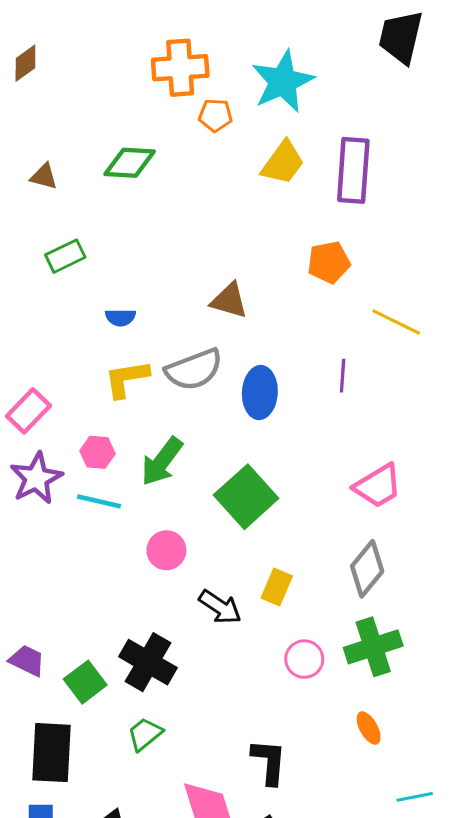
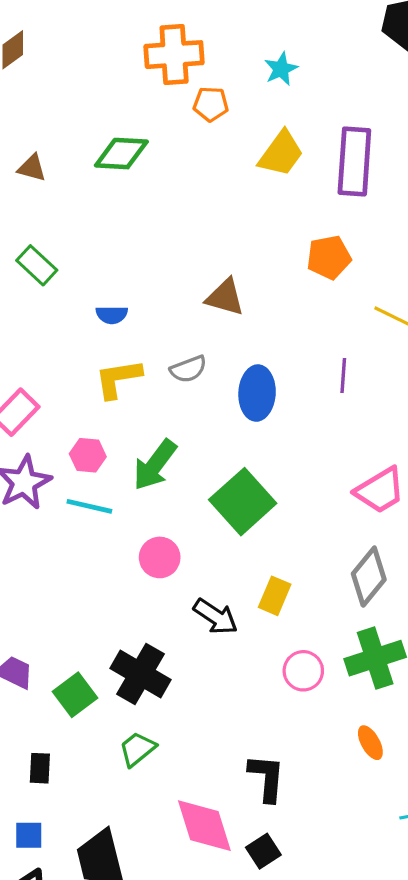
cyan star: (283, 82) -> (281, 69), size x0.5
green rectangle: (65, 256) -> (37, 265), moved, turned 69
gray semicircle: (194, 370) -> (188, 369), size x0.6
black rectangle: (52, 753) -> (40, 768), size x0.5

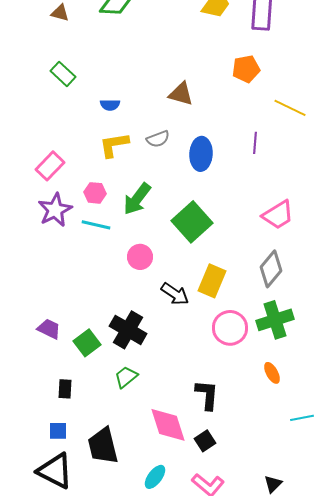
yellow rectangle: (275, 596) -> (212, 281), size x1.4
pink circle: (303, 671) -> (230, 328), size x1.4

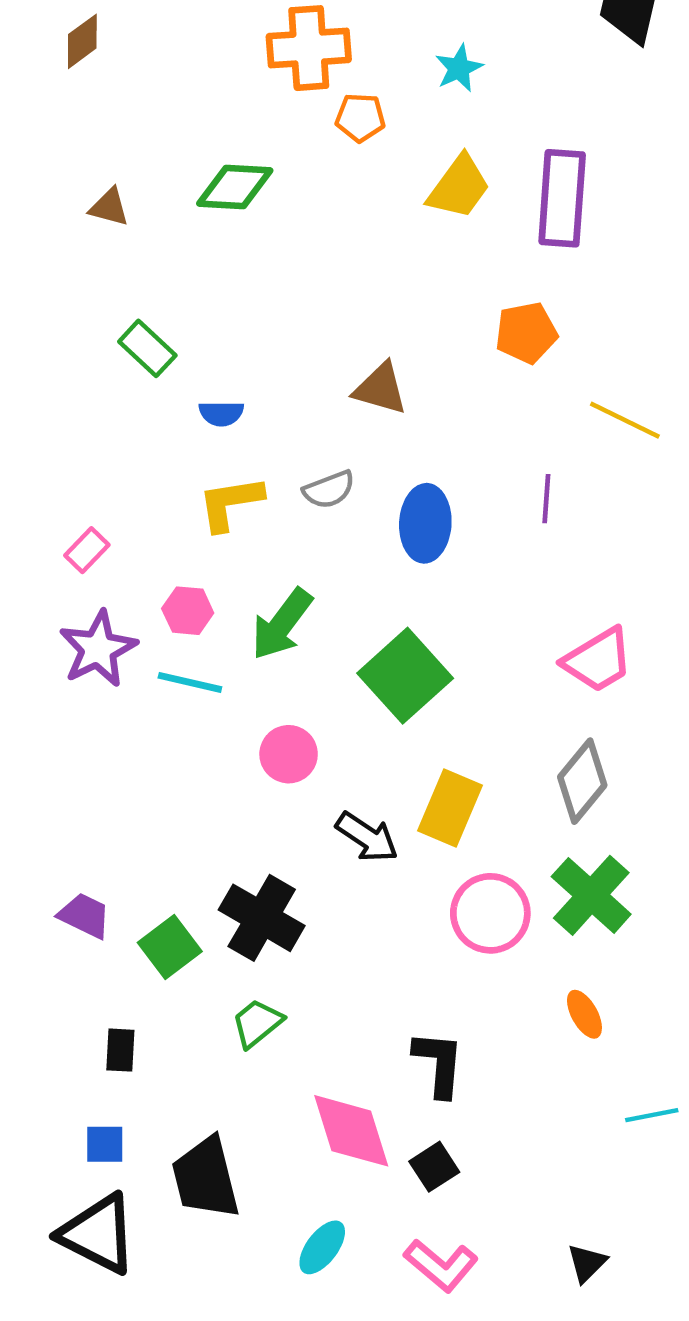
green rectangle: (63, 74) -> (147, 348), moved
pink rectangle: (50, 166) -> (87, 550), size x0.7
green cross: (275, 320) -> (591, 895), turned -30

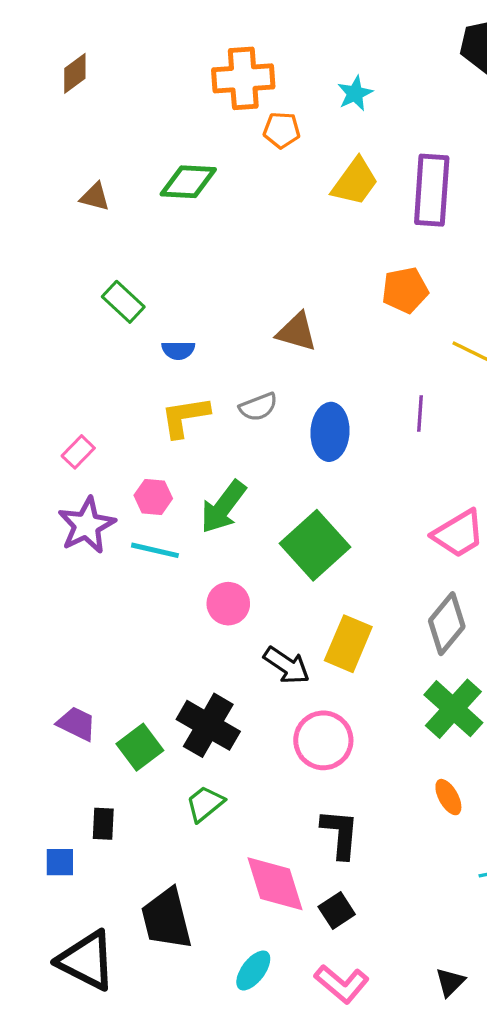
pink circle: (490, 913) -> (323, 740), moved
blue square: (105, 1144) -> (60, 862), moved

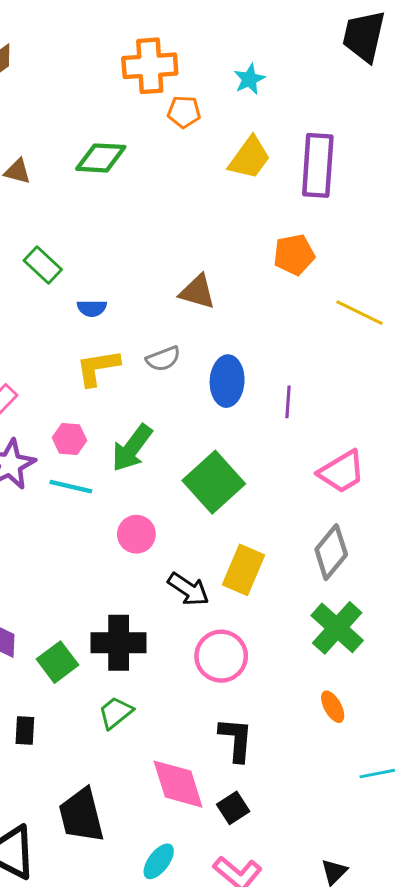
purple line: (420, 414) -> (288, 402), moved
black cross: (208, 725) -> (119, 643), turned -30

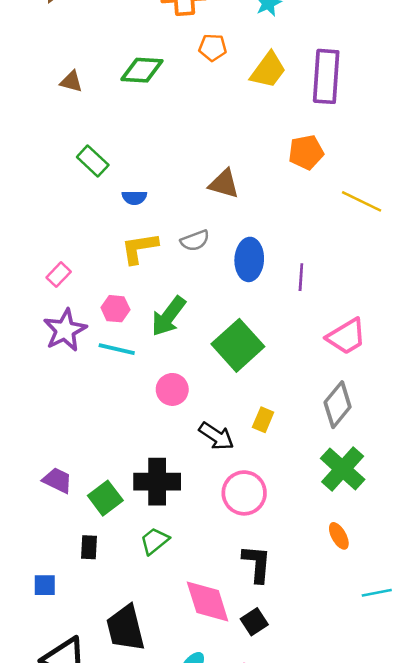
orange pentagon: (184, 112) -> (213, 47), moved
yellow rectangle: (243, 570) -> (263, 420), size x0.6
black rectangle: (25, 730) -> (89, 547), moved

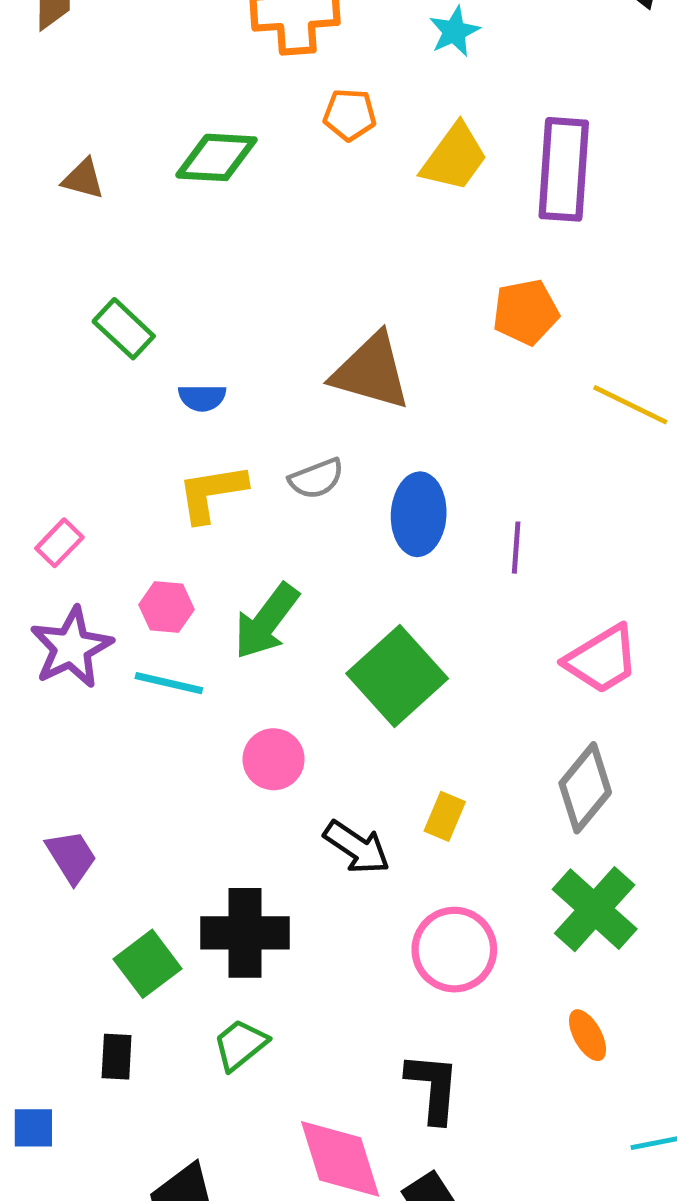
brown triangle: (224, 184) -> (371, 372), size x1.4
purple trapezoid: (57, 480) -> (71, 857), moved, turned 32
pink circle: (244, 493) -> (454, 950), moved

